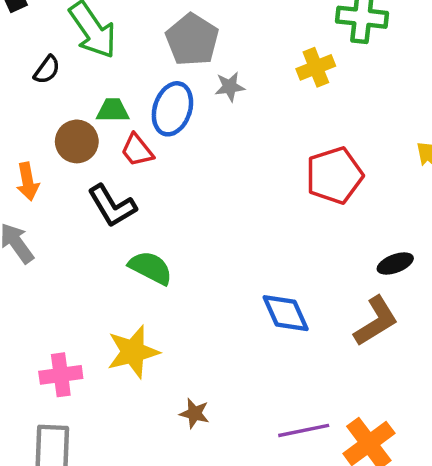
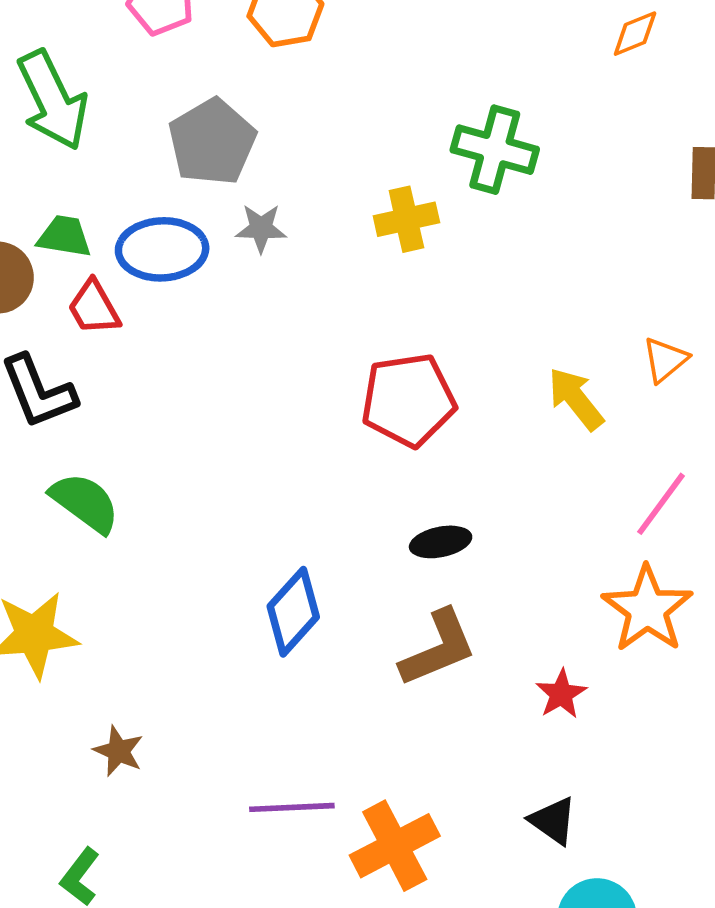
blue ellipse: (172, 109) -> (162, 249), turned 60
black ellipse: (395, 263) -> (441, 542), moved
blue diamond: (286, 313) -> (293, 612), turned 57

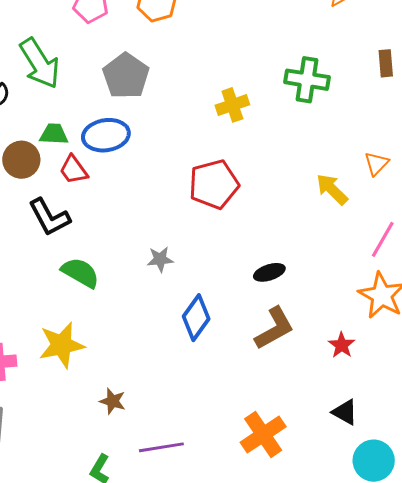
green cross: (495, 150) -> (307, 80), moved
gray star: (261, 228) -> (160, 259), moved
red pentagon: (408, 400) -> (214, 184), moved
purple line: (292, 807) -> (161, 447), moved

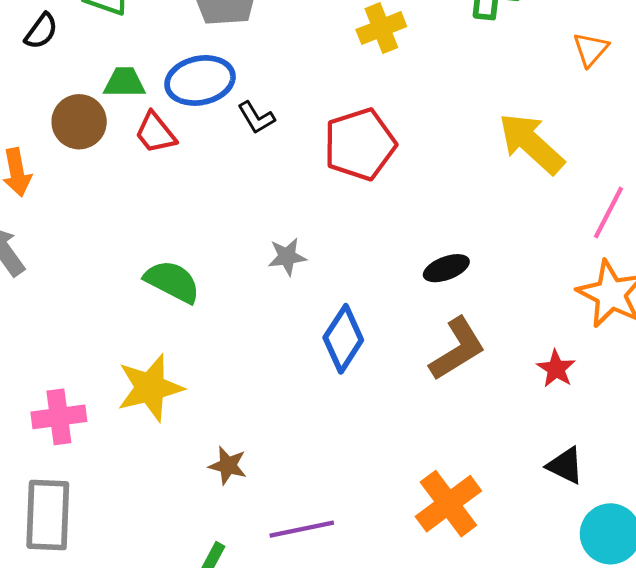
orange triangle: (376, 163) -> (591, 49), moved
yellow arrow: (332, 189) -> (531, 143), size x1.4
black L-shape: (49, 217) -> (256, 118), moved, size x0.6

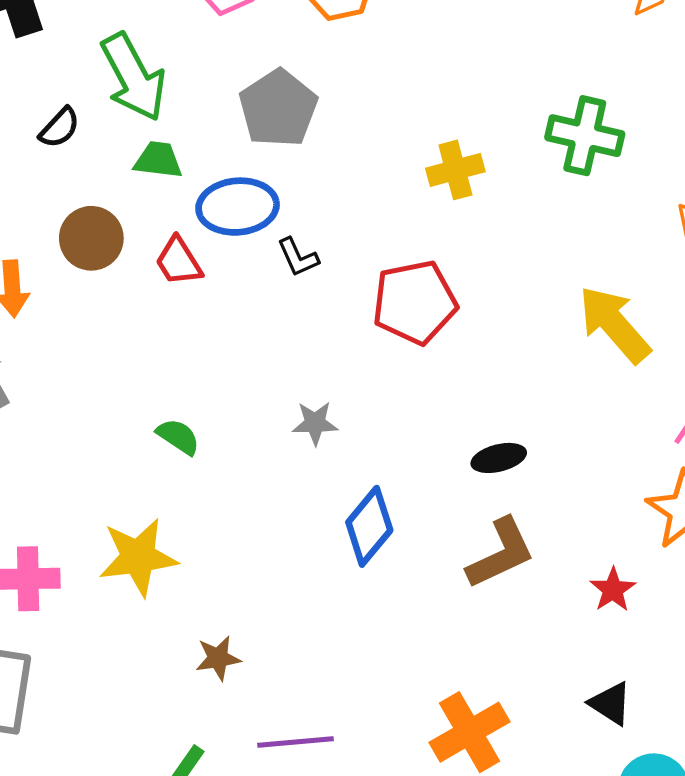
green trapezoid: (125, 82) -> (158, 160), moved
green semicircle: (172, 282) -> (178, 437), size x0.7
brown star: (228, 466) -> (218, 658), turned -30

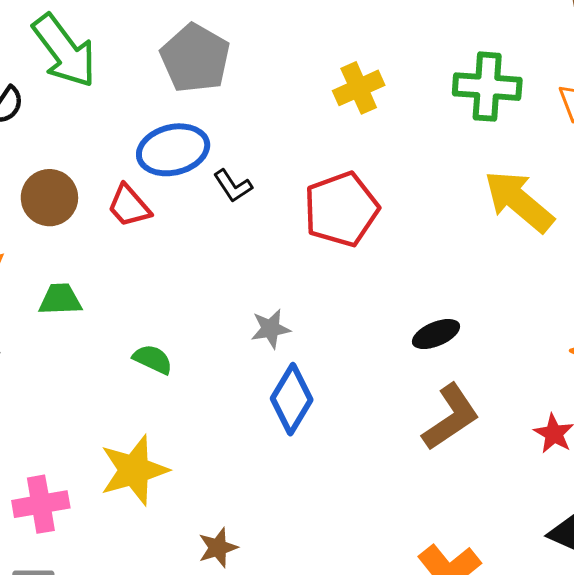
green cross: (585, 136) -> (487, 87), moved
green trapezoid: (158, 160) -> (60, 299), moved
blue diamond: (369, 526) -> (292, 399), moved

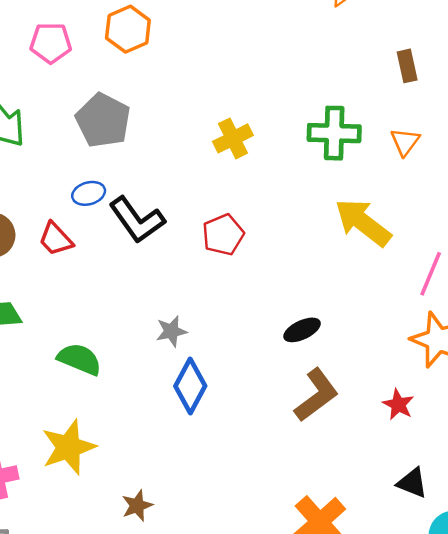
blue ellipse: (173, 150) -> (89, 193), size x0.6
black L-shape: (233, 186) -> (137, 220), size x1.8
red pentagon: (341, 209) -> (223, 235), size x0.7
green semicircle: (153, 359) -> (79, 359), size x1.4

